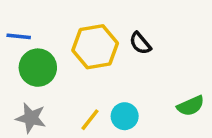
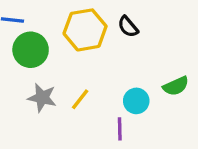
cyan circle: (125, 116) -> (136, 101), moved
gray star: (31, 118) -> (42, 98), moved

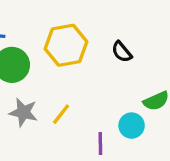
black semicircle: (128, 27) -> (122, 52), moved
cyan circle: (136, 101) -> (132, 126), moved

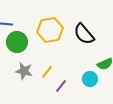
black semicircle: (122, 52) -> (84, 34), size x1.6
purple line: (100, 144) -> (61, 86), moved, turned 40

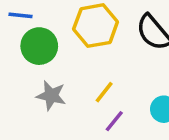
yellow line: (47, 72) -> (104, 92), moved

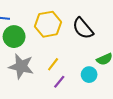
gray star: (51, 96) -> (21, 66), size x1.4

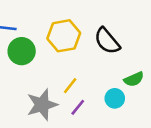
gray star: (21, 66) -> (42, 105), moved, turned -30

